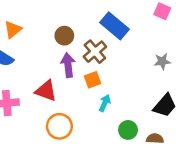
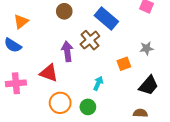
brown circle: (64, 36) -> (64, 11), moved
orange square: (92, 80) -> (124, 64), moved
green circle: (128, 130) -> (88, 107), moved

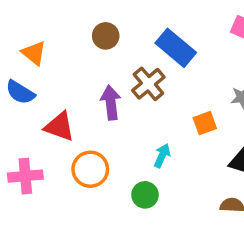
orange triangle: (21, 22) -> (34, 53), turned -42
red triangle: (49, 73) -> (60, 126), moved
pink cross: (16, 83) -> (25, 176), moved
orange circle: (60, 103) -> (90, 169), moved

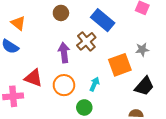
orange square: (205, 123) -> (120, 65), size x1.6
red triangle: (60, 126) -> (33, 78), moved
orange circle: (90, 169) -> (64, 85), moved

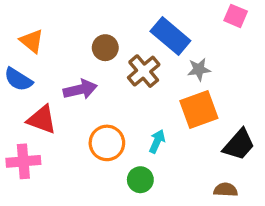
brown circle: (61, 13) -> (105, 48), moved
gray star: (142, 50) -> (199, 69), moved
purple arrow: (64, 53) -> (80, 89), moved, turned 84
red triangle: (33, 78) -> (42, 120), moved

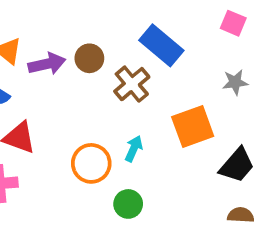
gray star: (199, 69) -> (235, 82), moved
purple arrow: (80, 89) -> (47, 64), moved
cyan arrow: (157, 141) -> (134, 149), moved
brown semicircle: (226, 190) -> (241, 215), moved

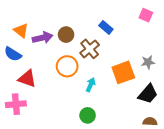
blue rectangle: (161, 45) -> (106, 27), size x0.6
gray star: (235, 82) -> (148, 62), moved
orange circle: (91, 163) -> (67, 66), moved

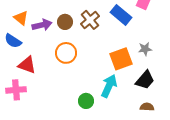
blue rectangle: (106, 27) -> (121, 15), moved, size x1.5
brown cross: (90, 49) -> (90, 20), moved
cyan arrow: (91, 85) -> (109, 86), moved, size x1.6

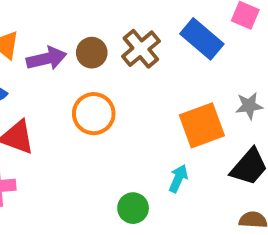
cyan arrow: (109, 86) -> (178, 179), size x0.6

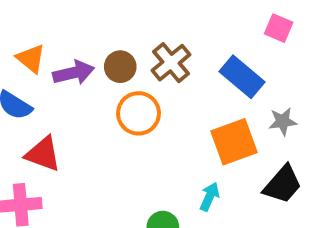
blue rectangle: (202, 39) -> (242, 77), moved
orange circle: (94, 114) -> (138, 113), moved

